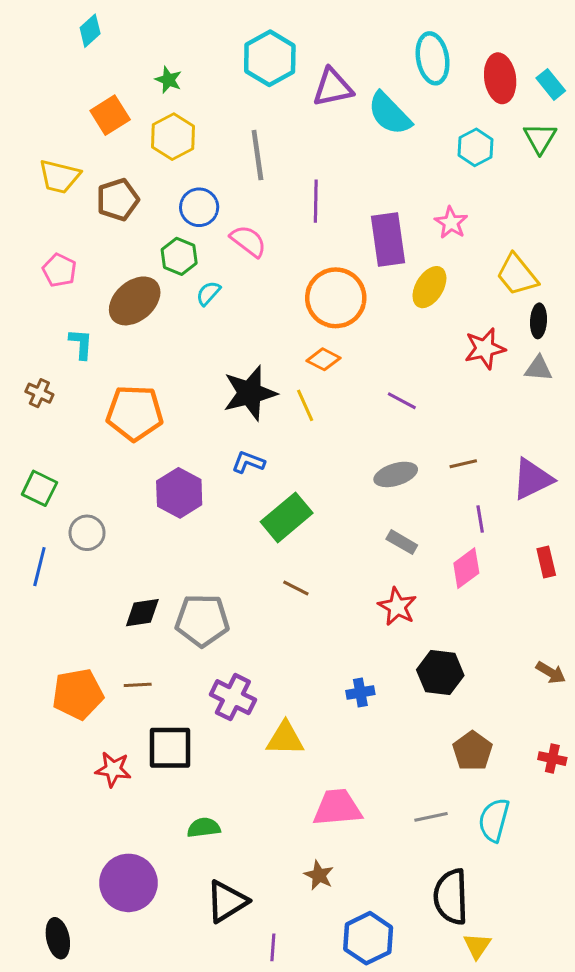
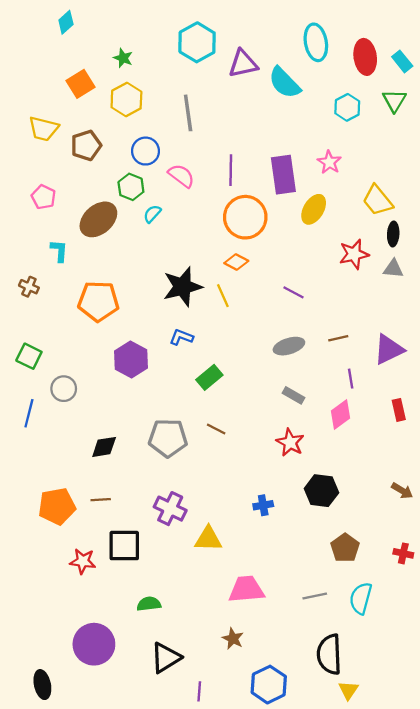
purple line: (316, 201) -> (231, 170), moved
green rectangle: (287, 517) -> (209, 377), size x0.7
gray pentagon: (202, 620) -> (168, 438), moved

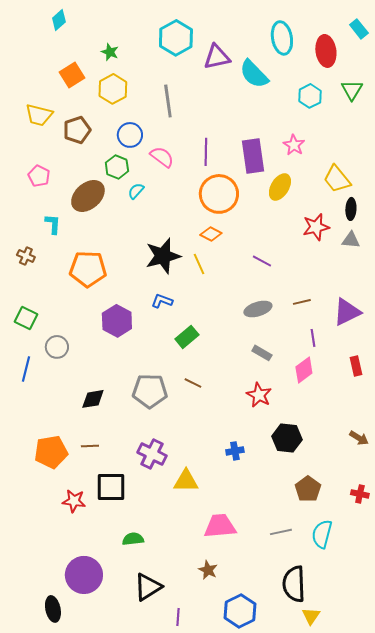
cyan rectangle: (402, 61) -> (359, 29), moved
black ellipse: (42, 685) -> (53, 609), moved

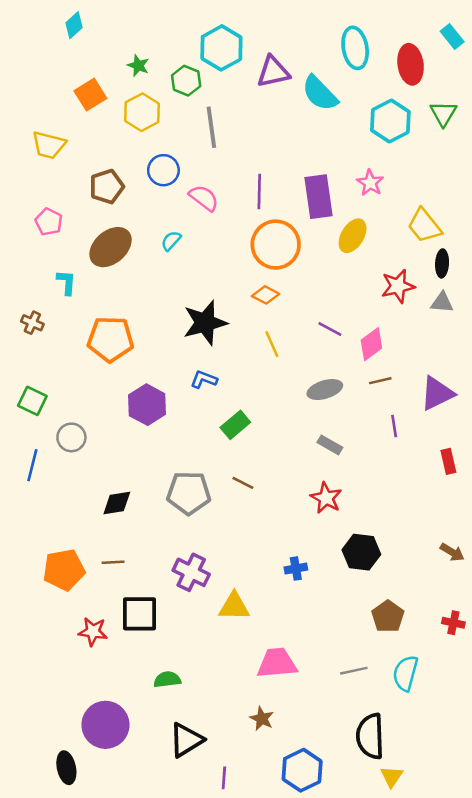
cyan hexagon: (310, 96) -> (390, 121), size x1.4
brown pentagon: (77, 130) -> (107, 187), moved
green hexagon: (117, 167) -> (186, 81), moved
yellow line: (199, 264) -> (272, 344), moved
pink diamond: (304, 370) -> (371, 344), moved

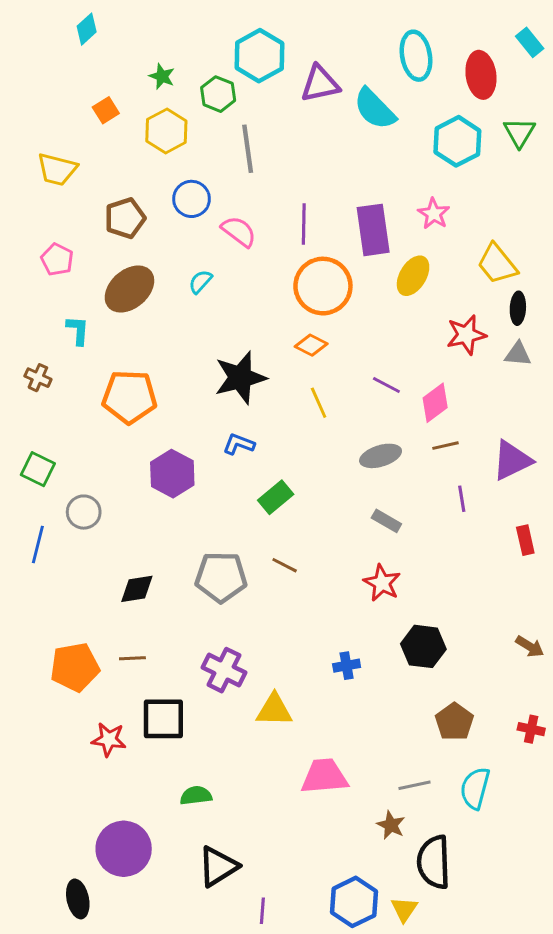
orange square: (90, 95) -> (106, 110), size x0.7
brown star: (262, 719) -> (391, 825), moved
yellow triangle: (392, 777) -> (404, 909), moved

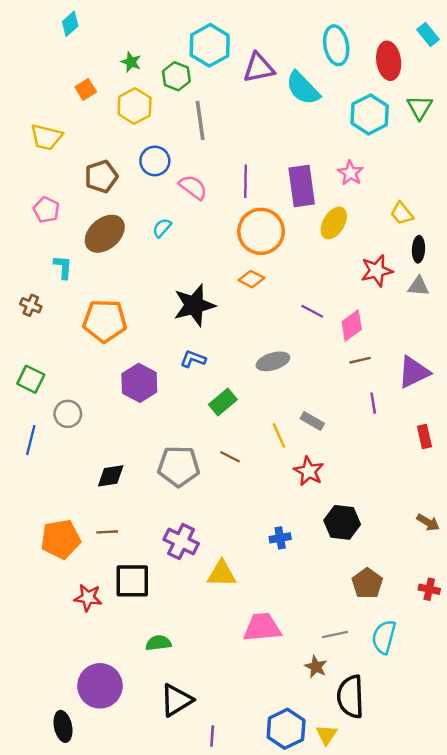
yellow trapezoid: (497, 264) -> (402, 213), size x0.7
yellow line: (319, 403) -> (279, 435), moved
gray ellipse: (381, 456) -> (273, 361), moved

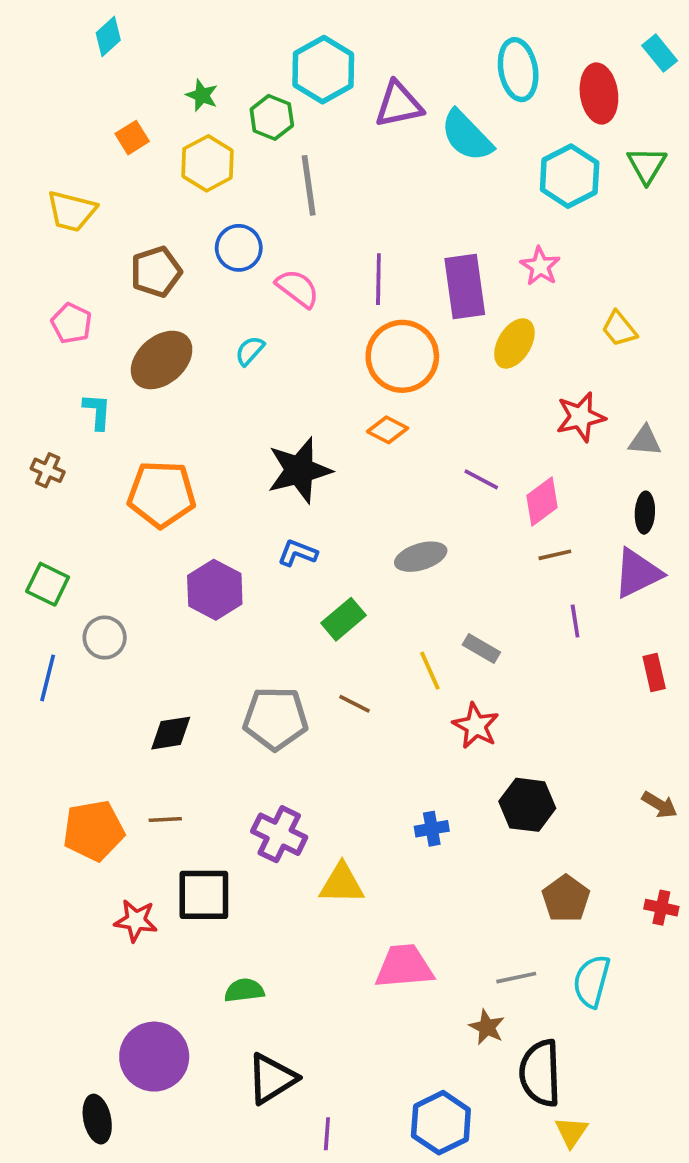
black ellipse: (418, 249) -> (645, 513), moved
yellow triangle: (327, 735) -> (571, 1132), moved

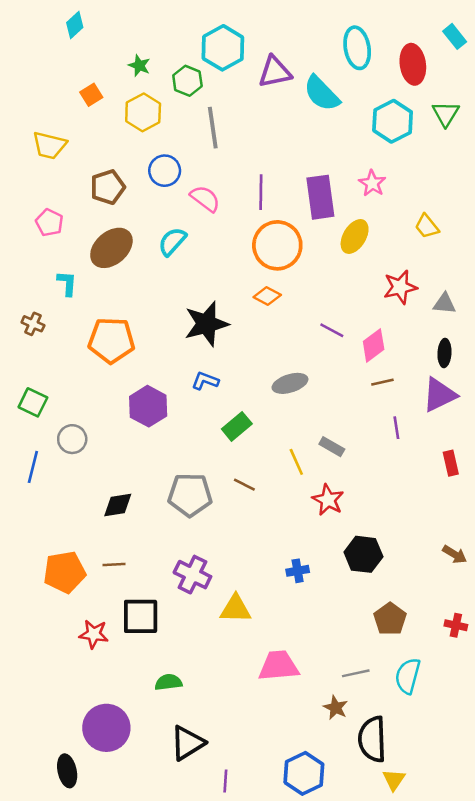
cyan semicircle: (250, 351) -> (172, 242), size x1.4

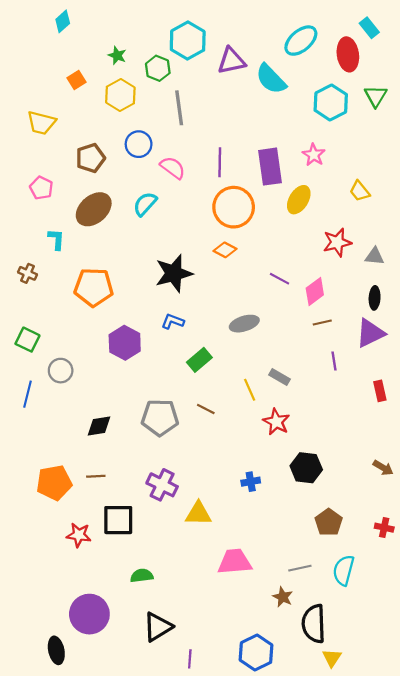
cyan rectangle: (455, 36) -> (369, 28), moved
cyan ellipse: (357, 48) -> (301, 41), turned 60

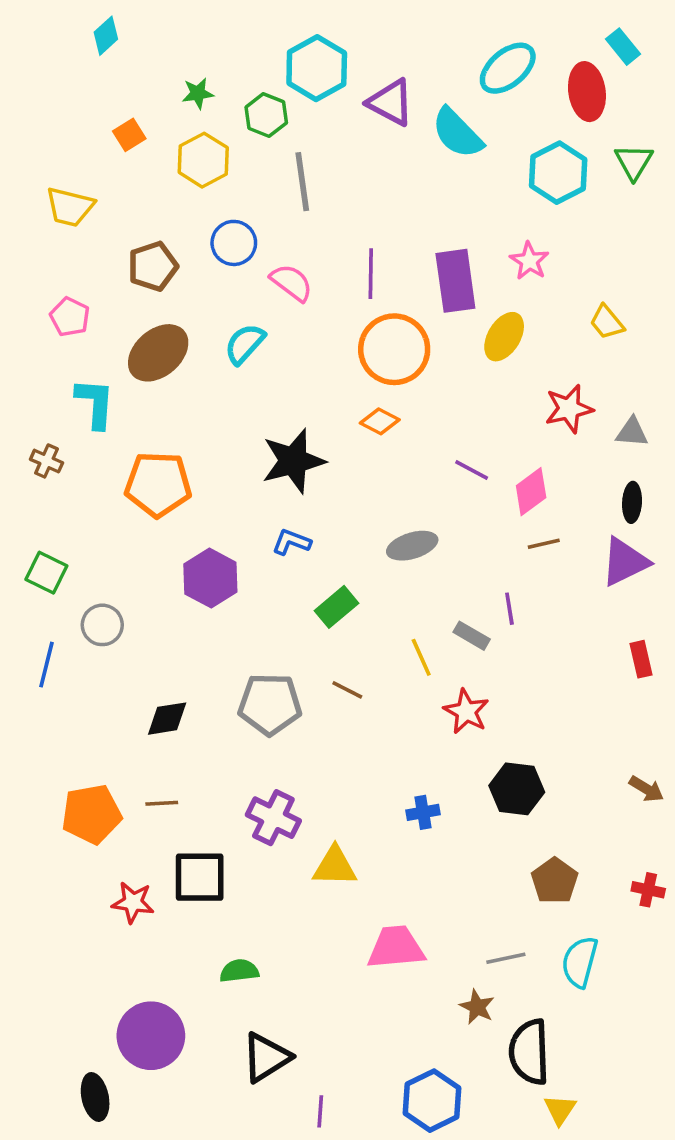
green star: (117, 55) -> (198, 93), turned -30
purple triangle: (231, 61) -> (391, 102), turned 40
cyan L-shape: (56, 239) -> (95, 403), size x1.4
purple line: (334, 361) -> (509, 609), moved

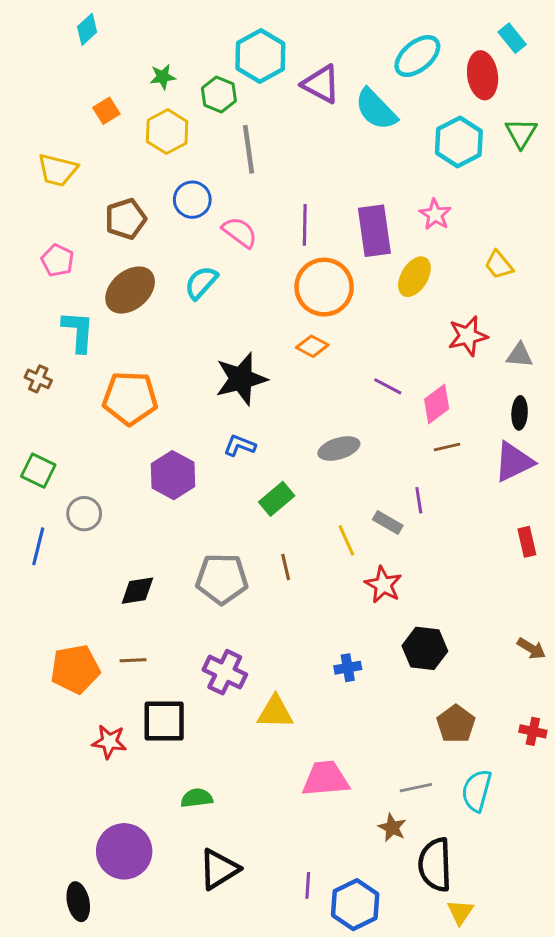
brown line: (347, 690) -> (286, 567), turned 50
purple line: (320, 1111) -> (308, 885), moved

